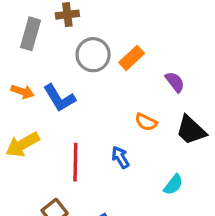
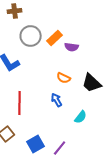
purple semicircle: (175, 82) -> (72, 47), moved, turned 136
blue arrow: (120, 157) -> (57, 100), moved

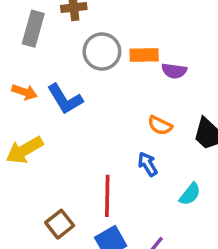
orange rectangle: (55, 38) -> (144, 55), turned 42
red line: (20, 103) -> (107, 196), moved

